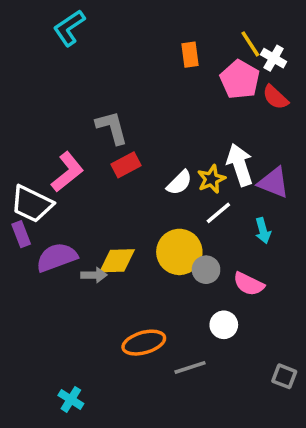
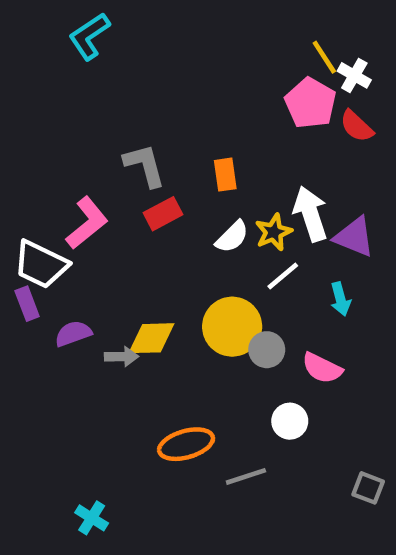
orange rectangle: (190, 55) -> (225, 175), moved
purple semicircle: (57, 257) -> (73, 334), size x0.7

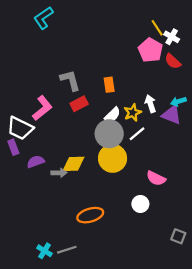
white arrow: (310, 214) -> (150, 104), size x0.7
cyan arrow: (340, 299) -> (178, 101), moved, turned 88
gray circle: (267, 350) -> (109, 134), moved, size x1.6
gray line: (246, 476) -> (67, 250), moved

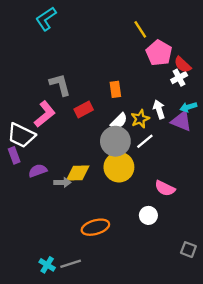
yellow line: (157, 28) -> (140, 29), moved
white cross: (172, 37) -> (179, 78), moved, turned 32
gray L-shape: (70, 80) -> (60, 85), moved

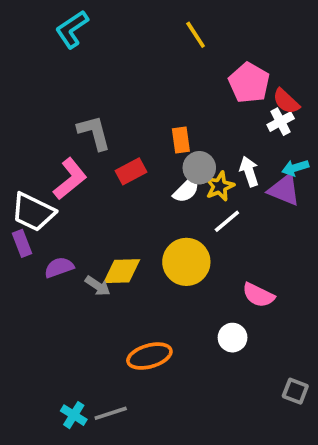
yellow line: (140, 29) -> (196, 35), moved
gray circle: (115, 141) -> (199, 168), moved, size x0.7
gray arrow: (62, 182) -> (98, 286), turned 35

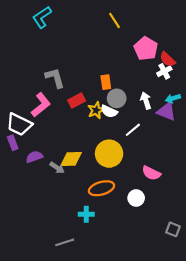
yellow star: (220, 186) -> (96, 110), moved
white semicircle: (186, 190) -> (109, 111), turned 70
orange ellipse: (149, 356) -> (101, 188), moved
cyan cross: (74, 415) -> (86, 214), moved, turned -32

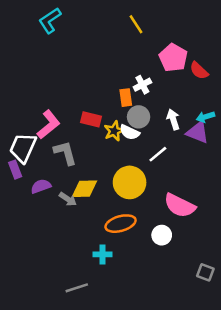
white cross: (164, 71) -> (142, 85), moved
gray L-shape: (55, 78) -> (65, 153), moved
red rectangle: (77, 101) -> (91, 119), turned 42
white trapezoid: (19, 124) -> (23, 148), turned 88
pink semicircle: (151, 173) -> (180, 206), size x1.4

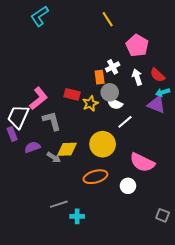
red semicircle: (199, 71) -> (157, 75), moved
white arrow: (173, 119) -> (137, 77), moved
white semicircle: (130, 132) -> (115, 104), moved
cyan cross: (103, 254) -> (77, 216), moved
gray line: (77, 288) -> (59, 204), moved

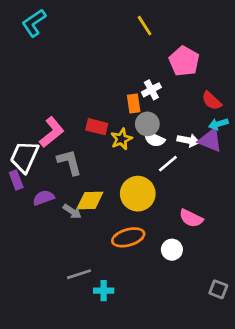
cyan L-shape: (40, 16) -> (34, 23), moved
white arrow: (137, 77) -> (188, 140), moved, turned 119
pink semicircle: (142, 162) -> (191, 218), size x0.7

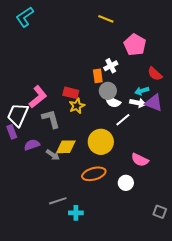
yellow line: (145, 26) -> (106, 19), turned -35
cyan arrow: (218, 124) -> (142, 91), moved
yellow star: (121, 139) -> (77, 106), moved

